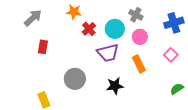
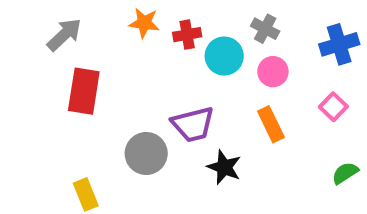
red cross: (89, 29) -> (187, 35), moved, turned 32
red rectangle: (43, 47) -> (84, 91), size x1.6
purple trapezoid: (108, 53) -> (193, 124), moved
black star: (115, 86) -> (224, 167), turned 30

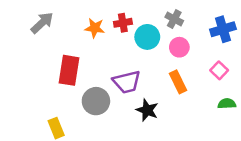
orange star: (144, 23) -> (95, 28), moved
red rectangle: (84, 91) -> (69, 70), moved
green semicircle: (345, 173) -> (227, 104), moved, turned 30

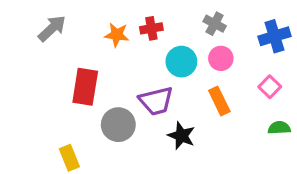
cyan circle: (147, 37) -> (181, 62), moved

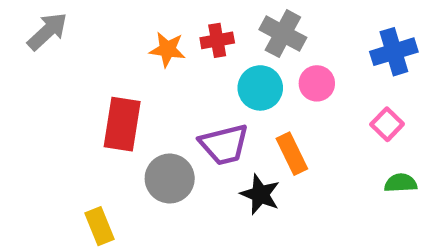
gray cross: (215, 24) -> (283, 34), moved, size x1.4
gray arrow: (52, 28) -> (47, 31), moved
orange rectangle: (219, 101) -> (292, 154), moved

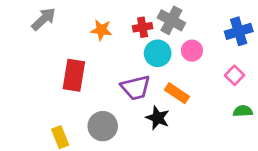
gray arrow: (47, 31) -> (44, 19), moved
red cross: (217, 40) -> (143, 27), moved
orange rectangle: (292, 154) -> (177, 93), turned -30
gray circle: (170, 179) -> (103, 126), moved

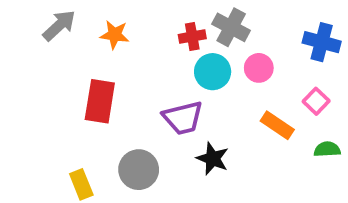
orange star: (101, 30) -> (115, 35), moved
blue cross: (239, 31) -> (322, 42), turned 32
orange rectangle: (177, 93) -> (277, 125), moved

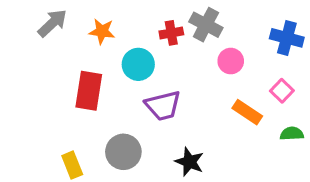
cyan circle: (213, 72) -> (138, 64), moved
black star: (213, 159) -> (189, 162), moved

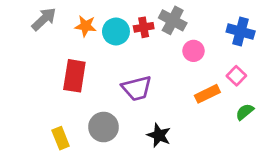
cyan circle: (138, 64) -> (116, 31), moved
orange rectangle: (247, 112) -> (207, 94), turned -60
green semicircle: (292, 134) -> (245, 112), turned -36

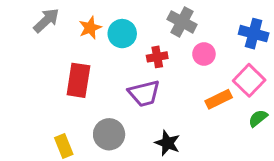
orange star: (86, 26) -> (90, 28), turned -30
red cross: (144, 27) -> (157, 57), moved
pink square: (236, 76) -> (249, 80), size x1.5

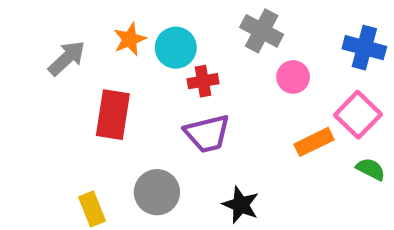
gray arrow: (46, 20) -> (67, 58), moved
red cross: (157, 57) -> (203, 81), moved
green semicircle: (258, 118) -> (371, 169), turned 66

